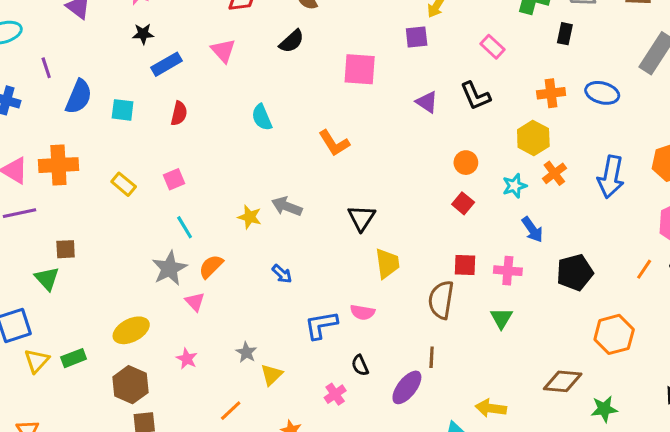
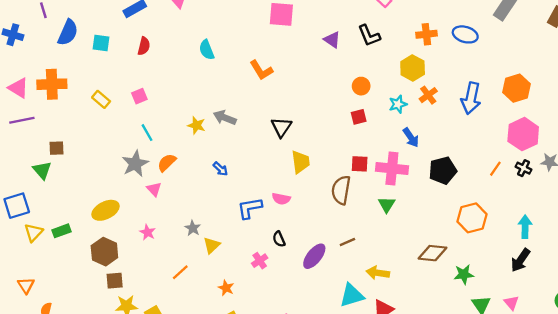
red square: (463, 203) -> (359, 117), turned 35
pink cross: (508, 271) -> (392, 169), size x1.5
brown line: (432, 357) -> (347, 242), moved, turned 63

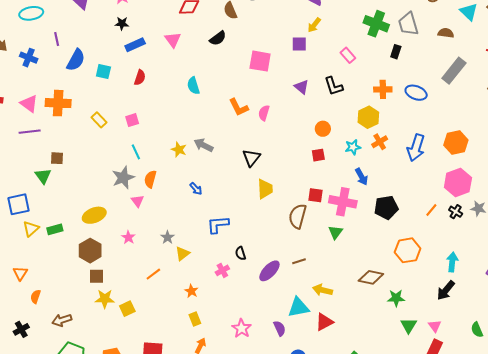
orange semicircle: (167, 163) -> (150, 179), turned -36
pink semicircle: (281, 199) -> (264, 113), moved, turned 91

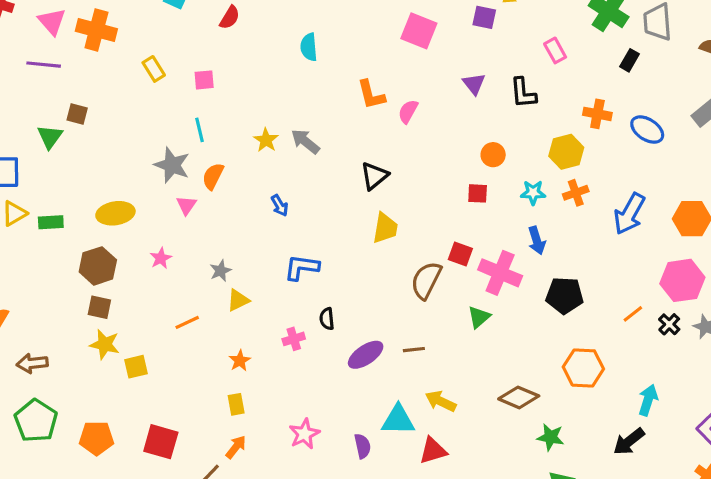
gray star: (123, 178) -> (172, 165), turned 30

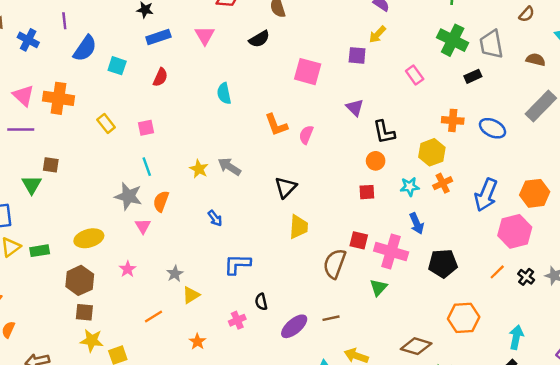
black rectangle: (629, 60) -> (473, 76), turned 42
black L-shape: (523, 93) -> (384, 132), moved
pink hexagon: (682, 280) -> (515, 231), moved

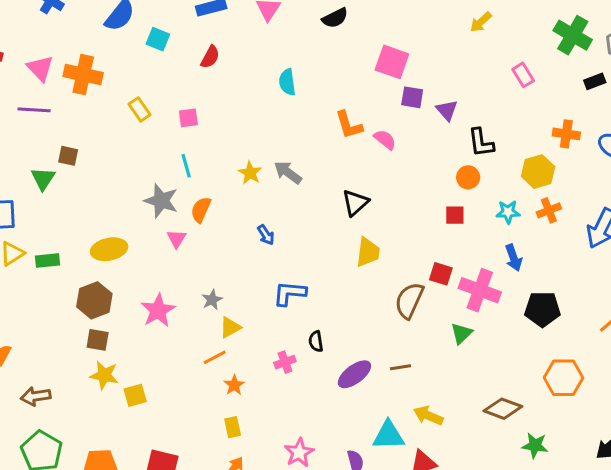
purple square: (357, 55) -> (412, 97), moved
pink semicircle: (306, 135) -> (385, 140), turned 102
pink star: (128, 269) -> (158, 310), moved, size x1.6
orange line: (154, 316) -> (215, 357), moved

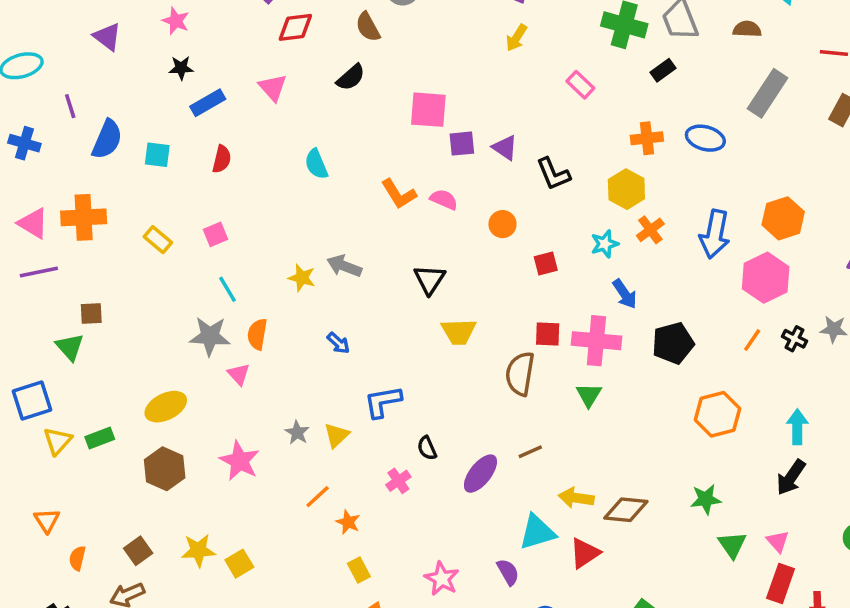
orange circle: (468, 177) -> (502, 224), moved
yellow trapezoid: (368, 252) -> (459, 332), turned 96
yellow triangle: (230, 327) -> (337, 435), moved
brown square: (98, 340) -> (138, 551), moved, turned -30
brown diamond: (503, 409) -> (626, 510), moved

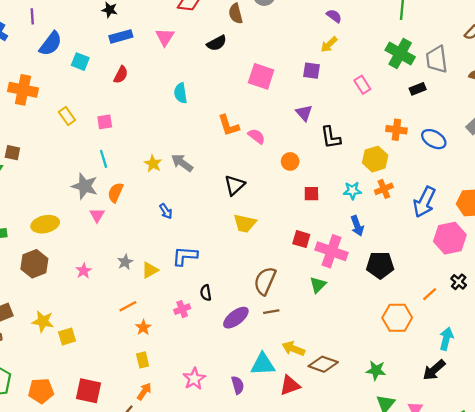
purple square: (462, 144) -> (311, 71), moved
orange line: (752, 340) -> (430, 294), moved
brown semicircle: (520, 374) -> (265, 281), moved
pink star: (240, 461) -> (84, 271), size x0.6

